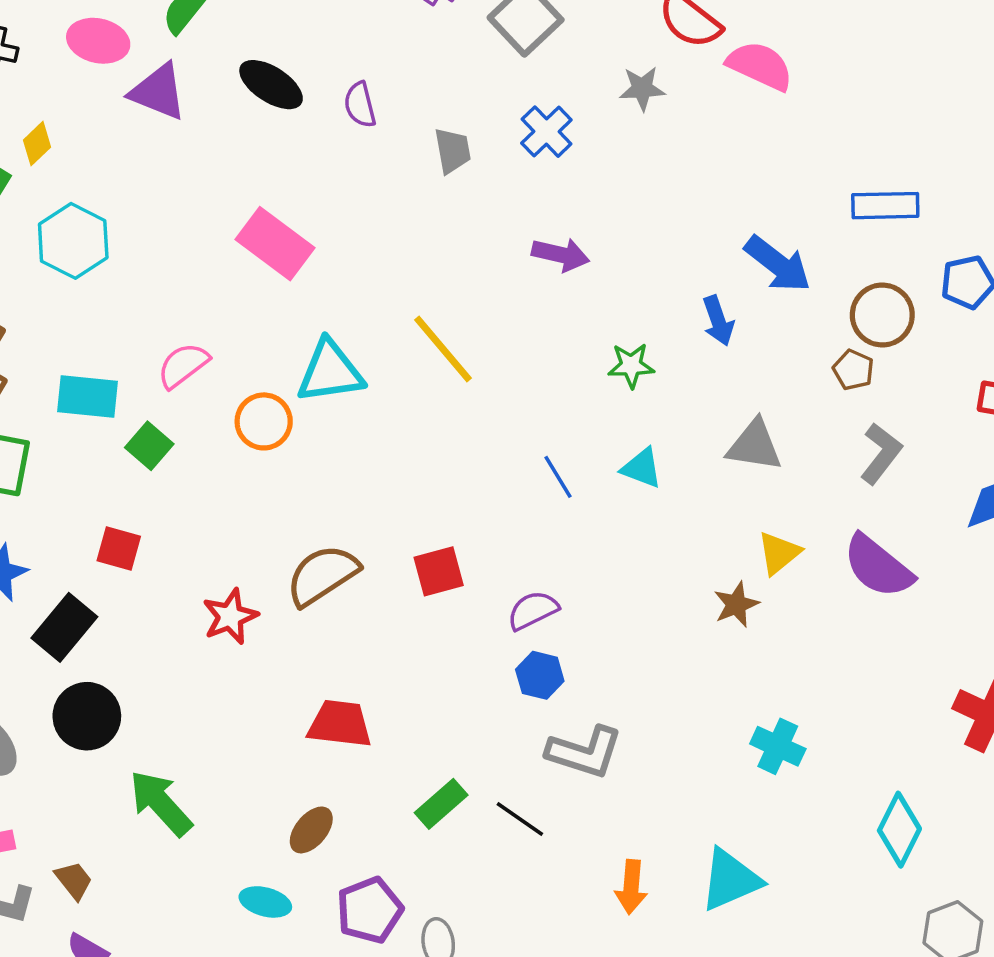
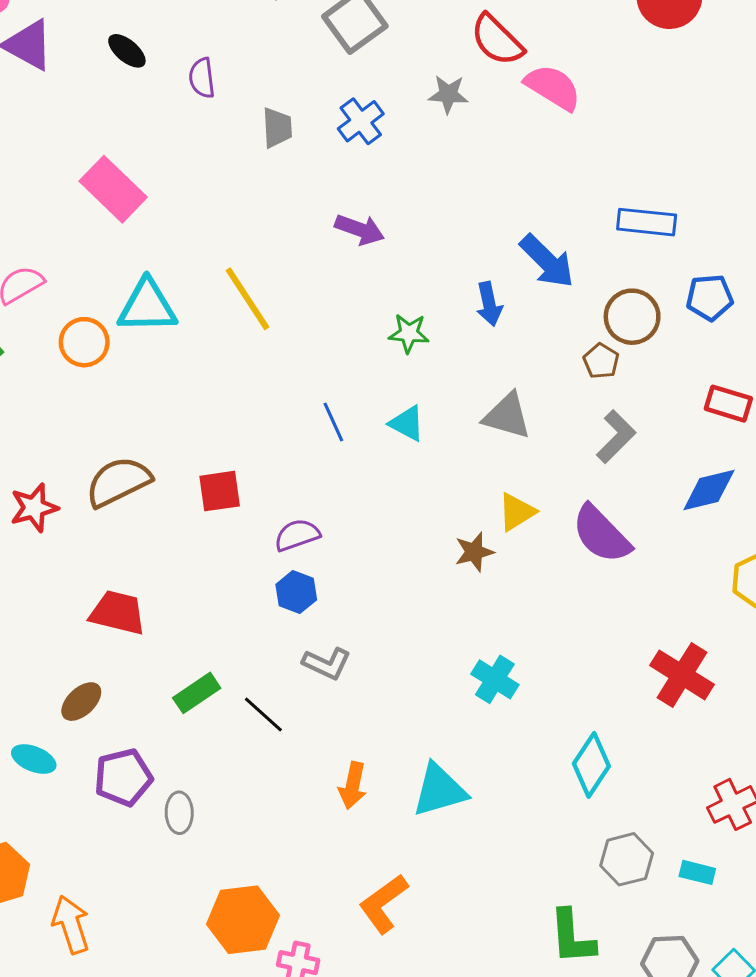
black ellipse: (271, 85) -> (127, 51), size x0.7
gray L-shape: (585, 752) -> (327, 664), size x0.7

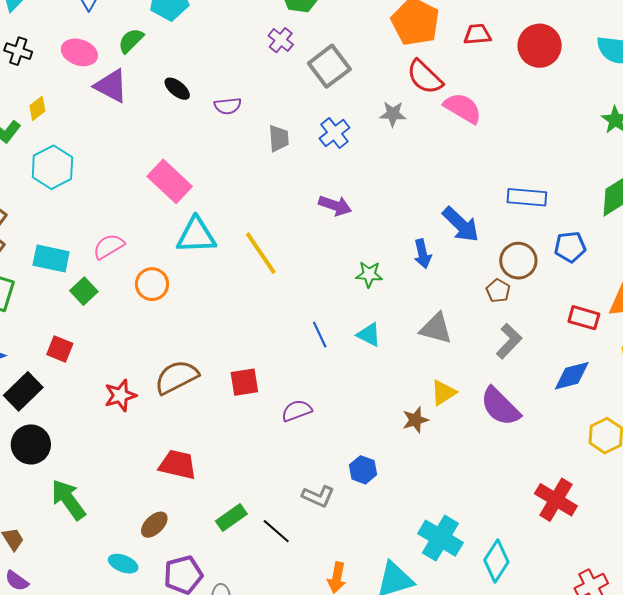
purple semicircle: (202, 78) -> (228, 106), turned -88
cyan triangle: (147, 306) -> (196, 235), moved
blue hexagon: (296, 592) -> (363, 470), moved
cyan cross: (495, 679) -> (440, 538), moved, size x1.4

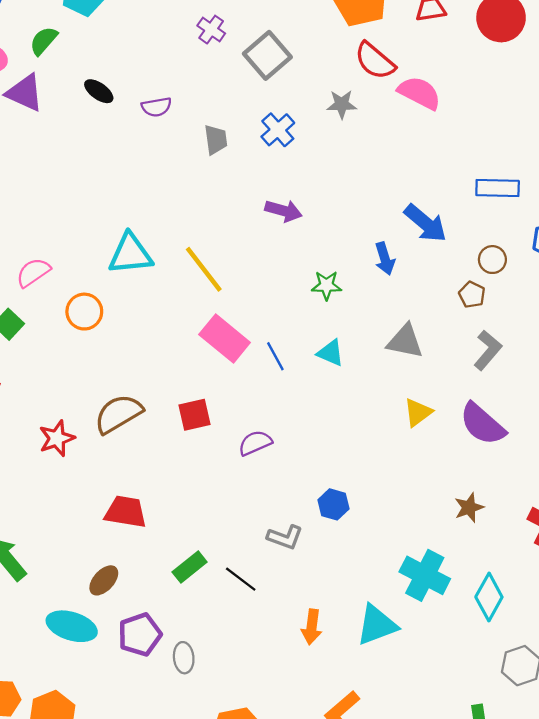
pink rectangle: (170, 181) -> (225, 339), moved
brown circle: (518, 261) -> (492, 260), size x0.7
brown star: (415, 420) -> (469, 508), moved
cyan ellipse: (123, 564) -> (72, 626), size x1.5

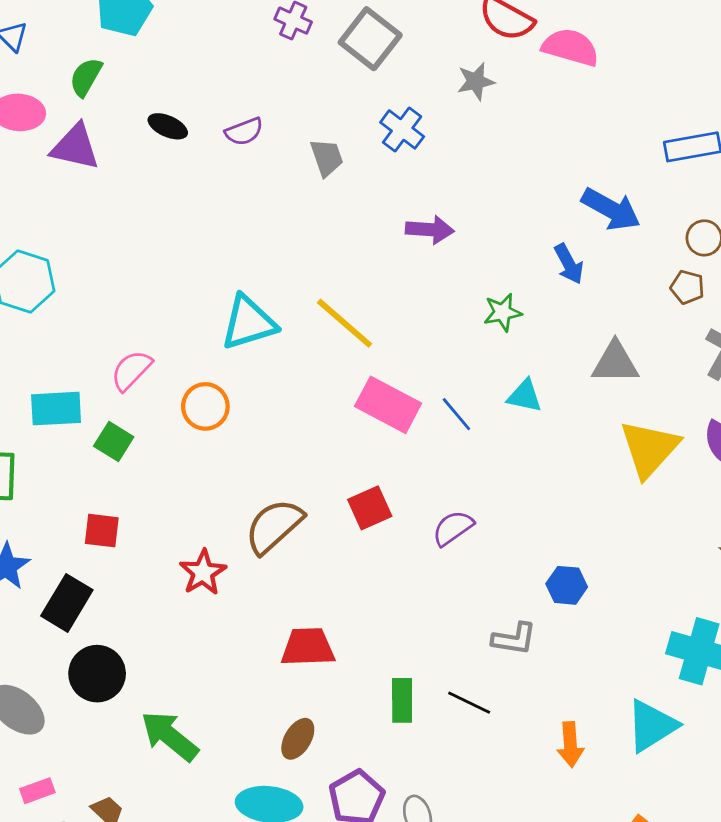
yellow triangle: (418, 412) -> (649, 449), size x1.6
green rectangle: (190, 567) -> (402, 700), turned -40

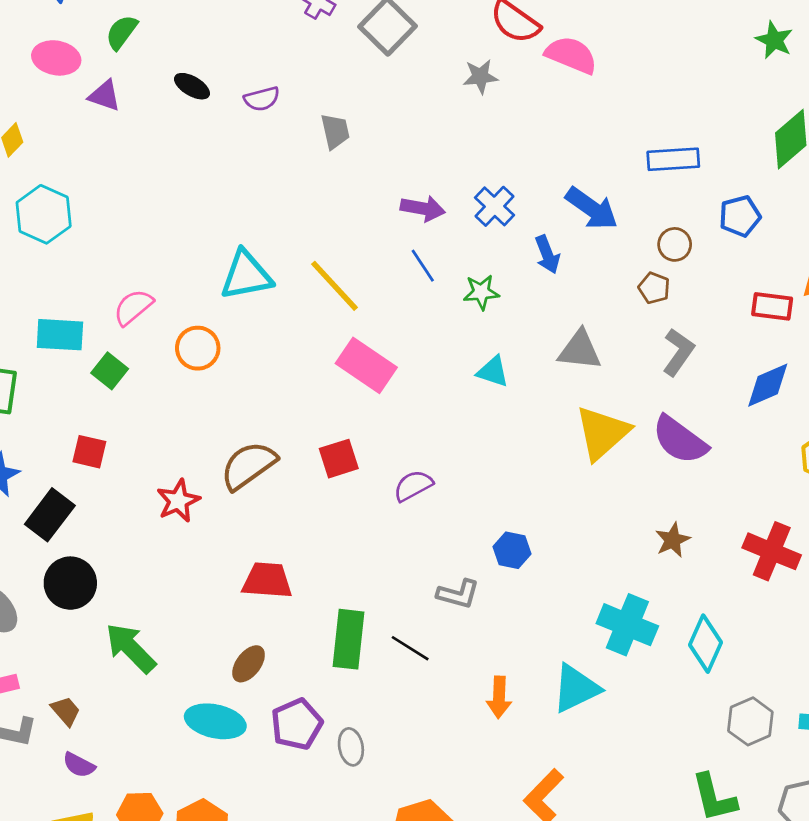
blue cross: (402, 129) -> (494, 206), moved
purple triangle: (75, 147) -> (105, 96), size x0.7
blue line: (456, 414) -> (423, 266), moved
green rectangle: (402, 700) -> (349, 639), size x1.4

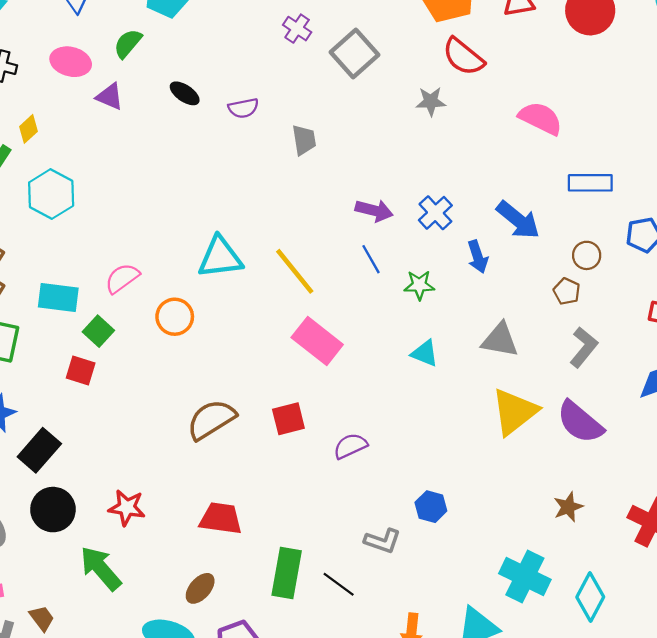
pink semicircle: (571, 55) -> (540, 118), moved
red square: (89, 452) -> (81, 370), moved
red star: (178, 501) -> (127, 508), moved, turned 30

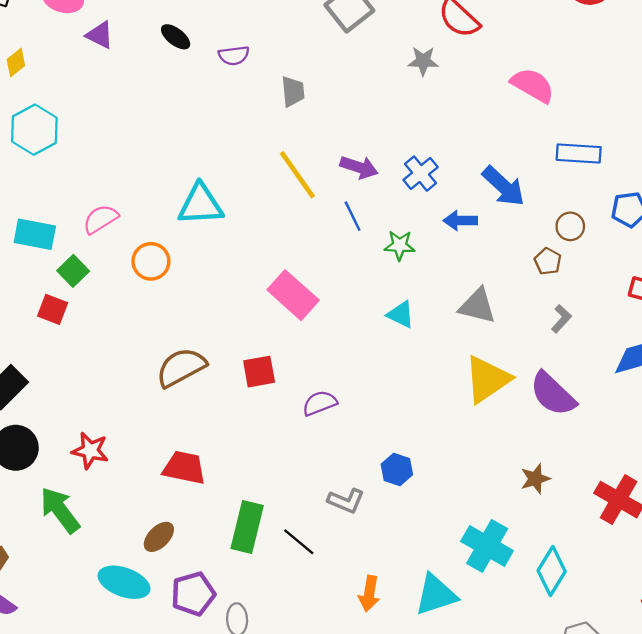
blue arrow: (478, 257) -> (460, 221), turned 104
yellow line: (295, 271) -> (297, 175), moved
gray L-shape: (584, 347) -> (561, 319), size x0.7

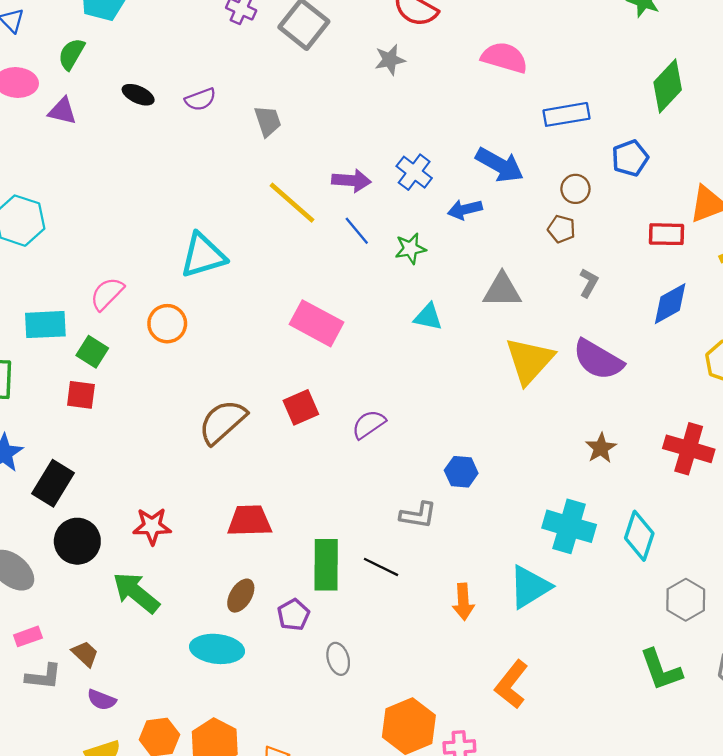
purple pentagon: (193, 594) -> (294, 615), moved, size x0.7

